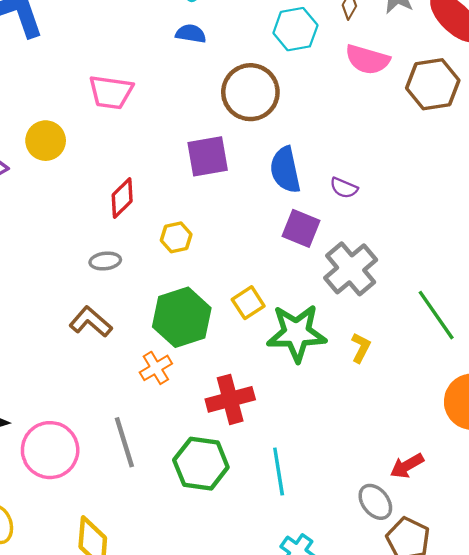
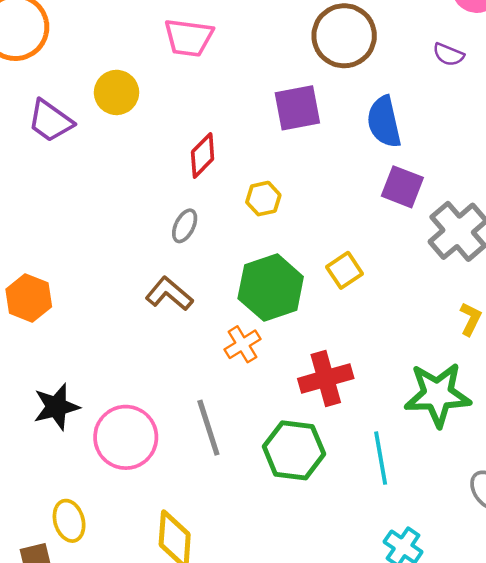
purple semicircle: (344, 188) -> (448, 55), moved
gray ellipse: (105, 261) -> (185, 226), turned -56
green star: (297, 333) -> (438, 395), moved

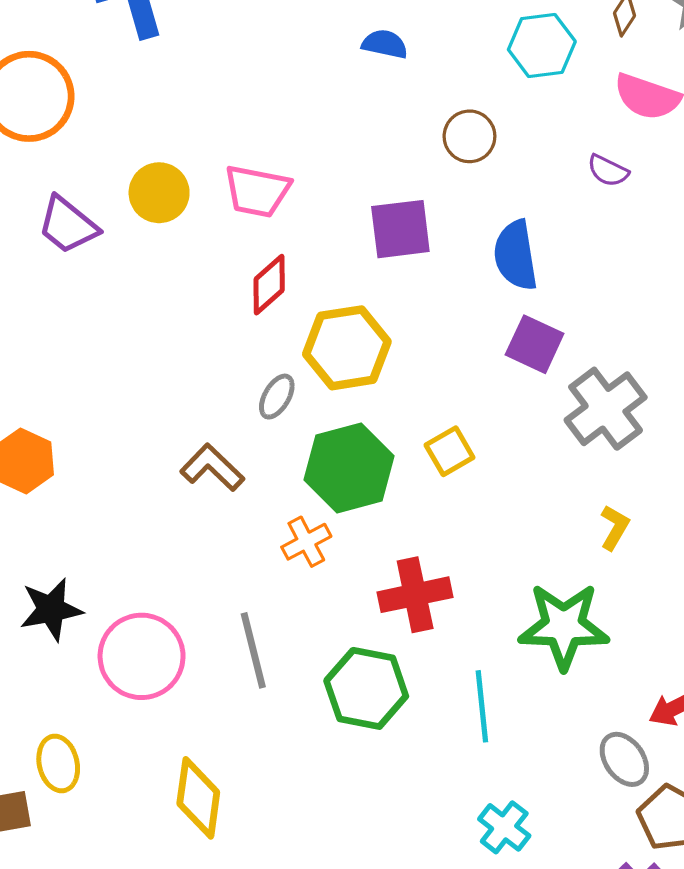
brown circle: (344, 36) -> (469, 136), size x0.6
pink trapezoid: (189, 38) -> (257, 191), moved
yellow hexagon: (263, 199) -> (347, 348), size x1.8
gray ellipse: (185, 226) -> (277, 397), moved

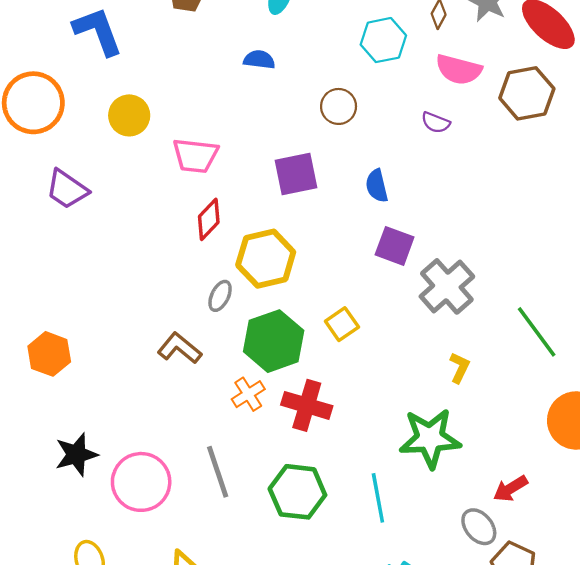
blue semicircle: (385, 44) -> (259, 60), moved
yellow circle: (159, 193) -> (129, 115), moved
blue semicircle: (516, 255) -> (377, 186), size x0.7
red cross: (415, 595) -> (307, 405), moved, turned 33

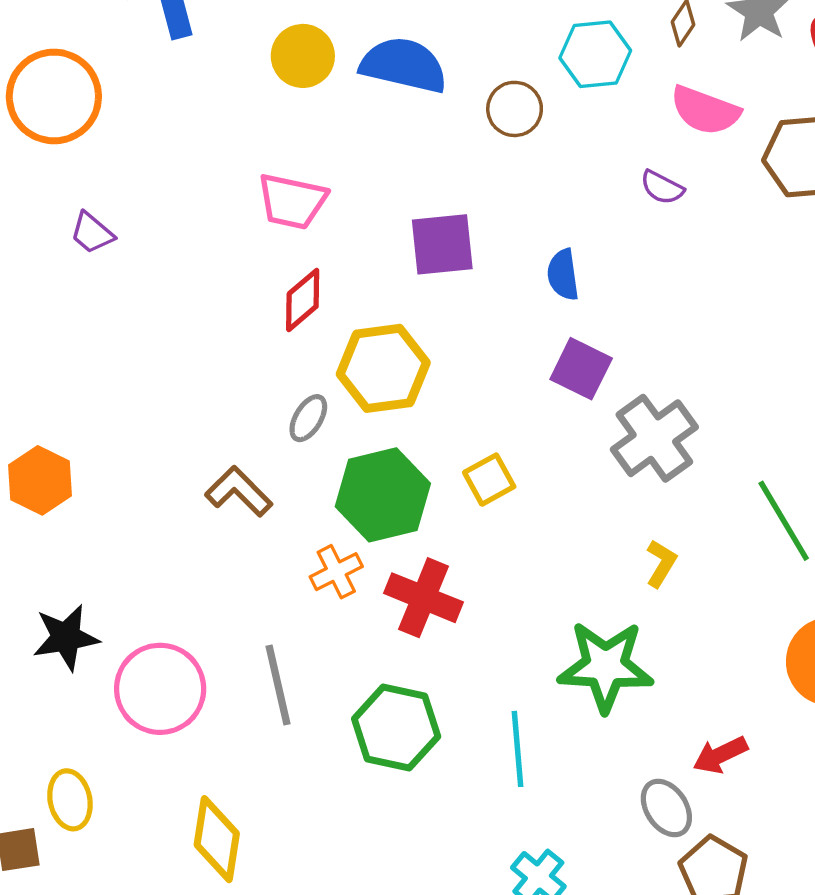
blue semicircle: (259, 60) -> (404, 65), size x1.8
brown circle: (339, 106) -> (515, 109), moved
yellow circle: (129, 115) -> (303, 56), moved
purple trapezoid: (67, 189) -> (92, 233), size x0.7

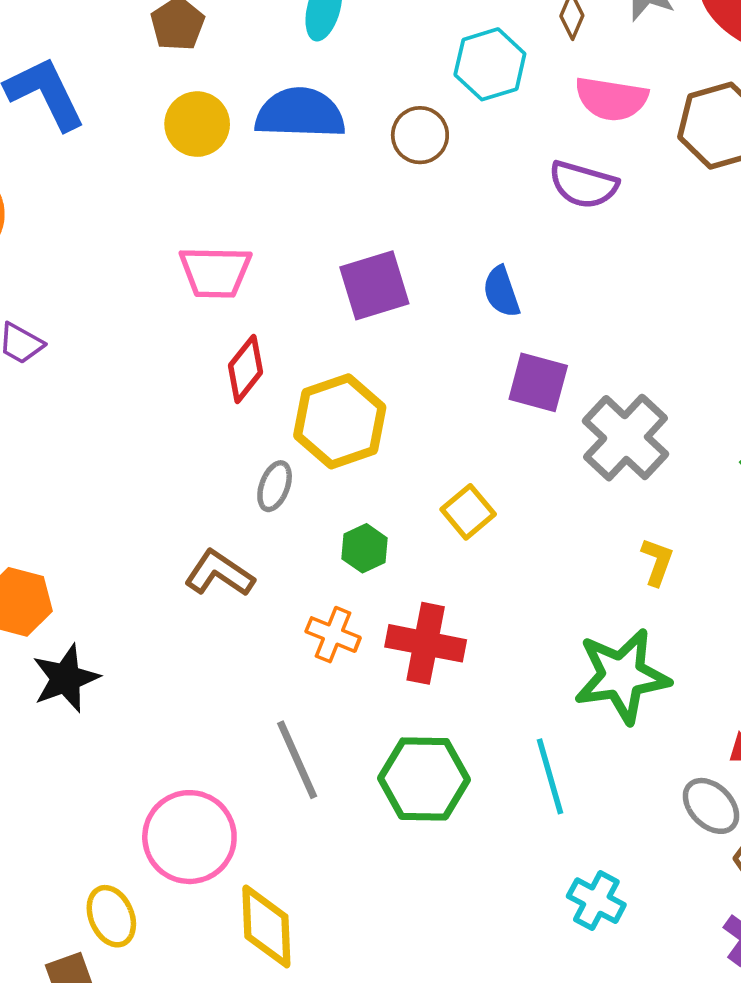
purple semicircle: (662, 187) -> (583, 185), size x1.5
green hexagon: (383, 495) -> (365, 548), size x0.5
orange cross: (336, 572) -> (333, 635), turned -30
black star: (66, 637) -> (66, 678), moved
pink circle: (160, 689) -> (189, 837), moved

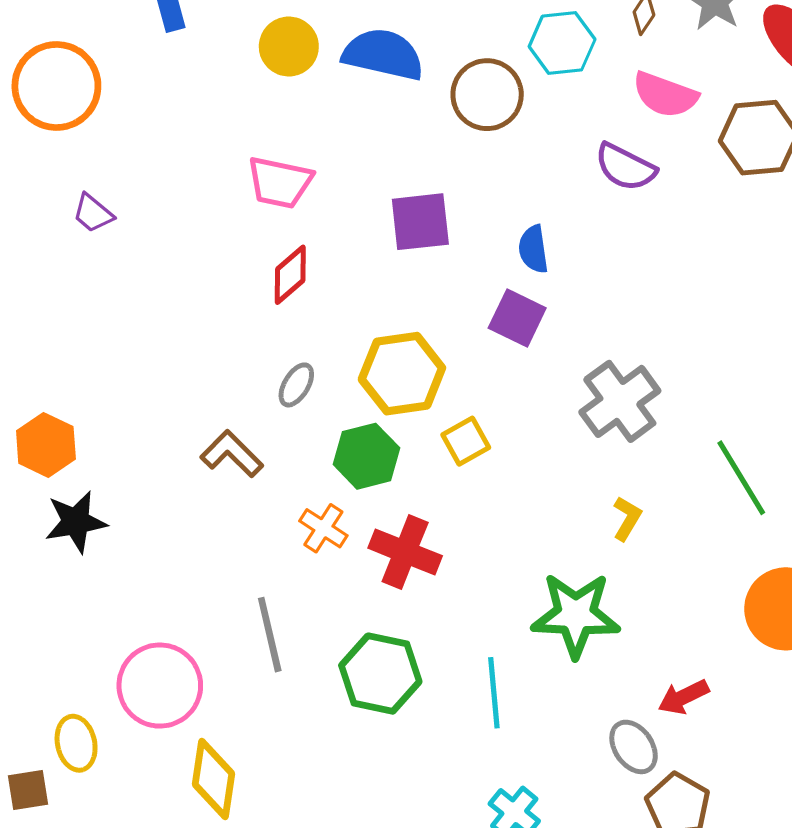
brown circle: (420, 135) -> (487, 95), size x1.4
purple square: (538, 382) -> (517, 318), moved
yellow hexagon: (340, 421) -> (402, 374), moved
green hexagon: (365, 548) -> (366, 456), size x1.5

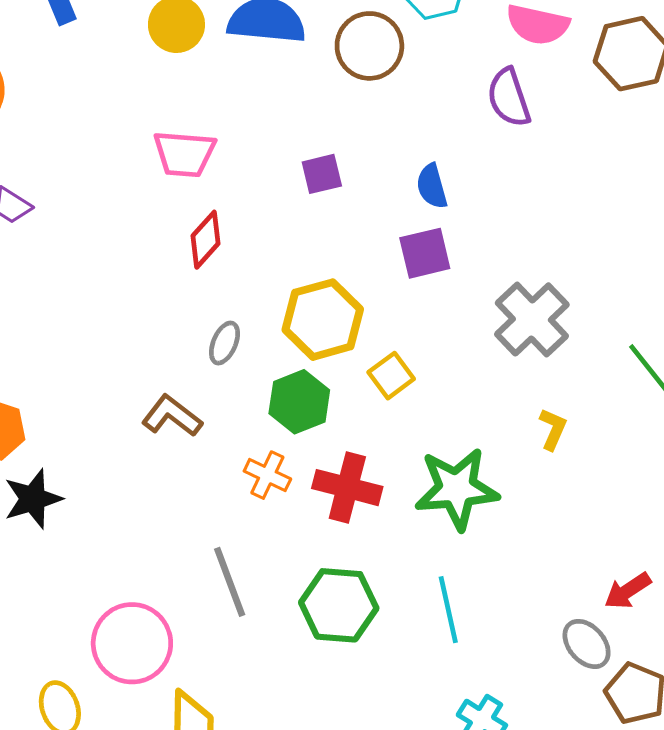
purple semicircle: (625, 167) -> (509, 98), turned 52
purple square: (420, 222) -> (322, 174), size x0.7
purple square: (517, 318) -> (425, 253), turned -32
green star: (576, 615) -> (457, 489), moved

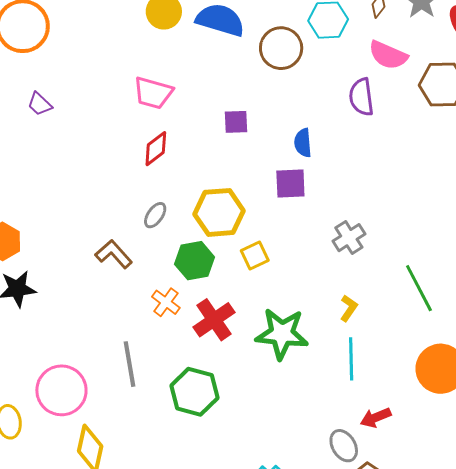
gray cross: (532, 319) -> (349, 238), size x0.7
red cross: (347, 488) -> (214, 320), turned 30
cyan line: (448, 610) -> (351, 359), moved

